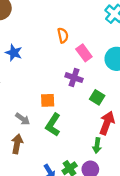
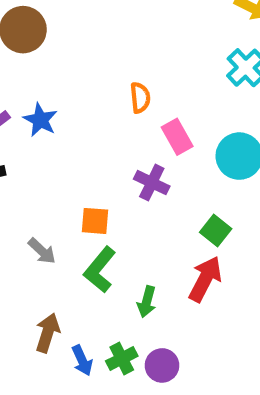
green square: (97, 97) -> (216, 231), moved
brown arrow: (17, 144) -> (48, 333), moved
green arrow: (97, 146) -> (147, 302), moved

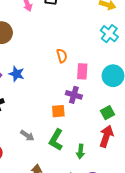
pink rectangle: (177, 137) -> (82, 71), turned 42
orange square: (95, 221) -> (58, 111), moved
green square: (216, 231) -> (108, 113), turned 32

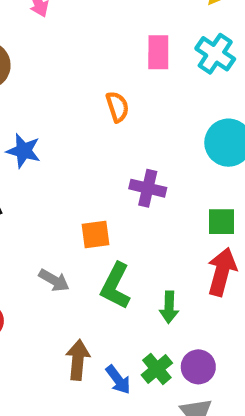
pink rectangle: (82, 71) -> (158, 52), moved
orange square: (58, 111) -> (95, 235), moved
green square: (108, 113) -> (222, 222), turned 32

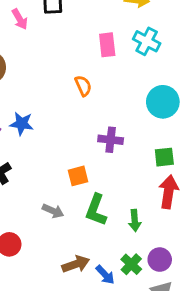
brown arrow: (78, 360) -> (76, 264), turned 72

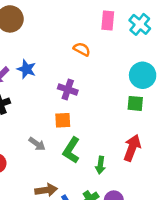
orange semicircle: (83, 86) -> (82, 49), turned -49
purple cross: (111, 140) -> (68, 89), moved
green square: (164, 157) -> (135, 103), moved

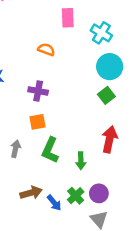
cyan cross: (140, 24) -> (101, 33), moved
green square: (135, 103) -> (106, 95), turned -35
gray arrow: (37, 144) -> (16, 149), turned -105

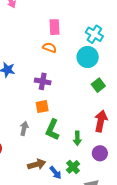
pink rectangle: (68, 18) -> (55, 27), moved
cyan circle: (110, 67) -> (88, 57), moved
purple circle: (99, 193) -> (100, 153), moved

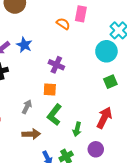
orange semicircle: (49, 48) -> (63, 24), moved
brown arrow: (37, 164) -> (31, 134), moved

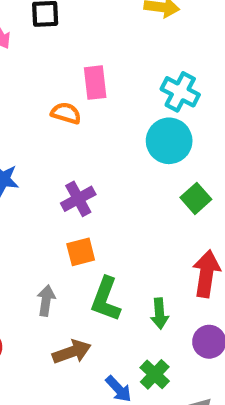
purple cross: (56, 65) -> (78, 199), turned -35

